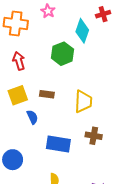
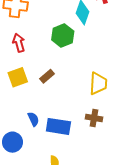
brown rectangle: (47, 94) -> (47, 76), turned -48
yellow trapezoid: (83, 101) -> (98, 84), moved
blue semicircle: (32, 117) -> (33, 119), moved

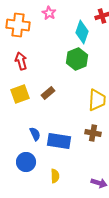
green hexagon: (63, 35) -> (77, 59), moved
blue circle: (12, 142) -> (26, 162), moved

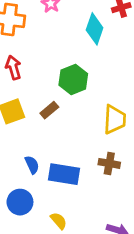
green hexagon: (77, 59) -> (73, 79), moved
yellow semicircle: (55, 176) -> (59, 221), turned -40

